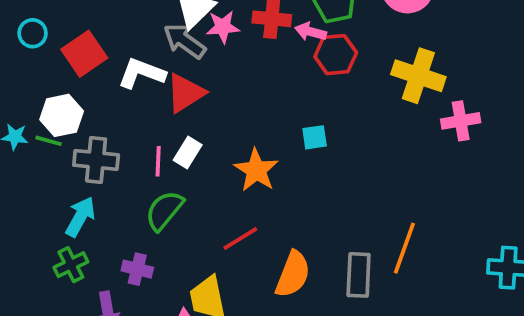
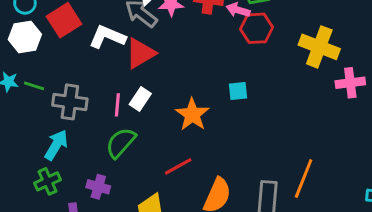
white hexagon: (62, 115) -> (25, 37), moved

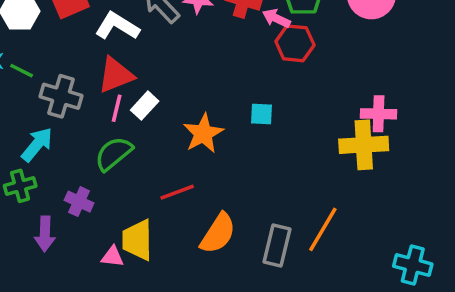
yellow cross: (319, 47) -> (364, 145), moved, turned -33
red triangle: (140, 53) -> (116, 75), moved
pink cross: (350, 83) -> (379, 114), moved

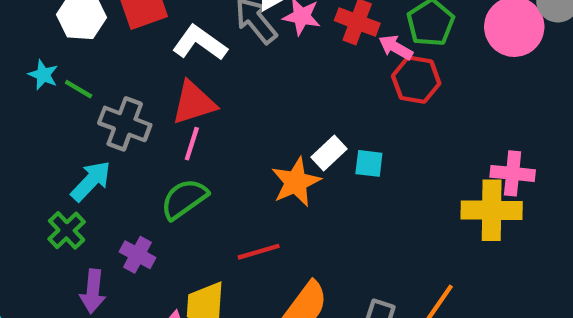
white rectangle: (145, 106) -> (329, 153), moved
green cross: (20, 186) -> (67, 230), turned -32

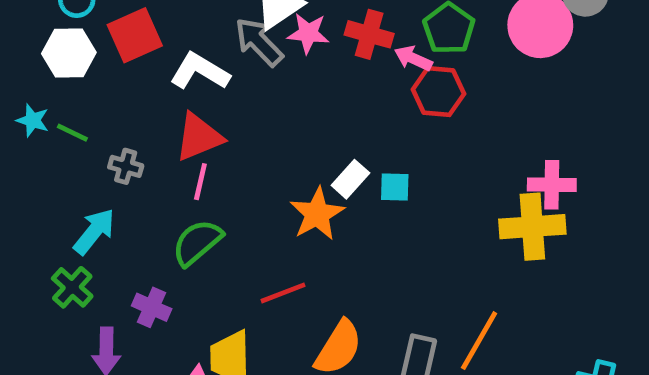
gray cross: (125, 124) -> (126, 166), size x0.6

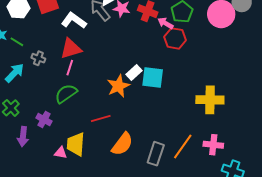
pink cross: (552, 185) -> (213, 145), moved
cyan square: (395, 187) -> (153, 78), size x1.6
cyan arrow: (94, 231) -> (15, 73), moved

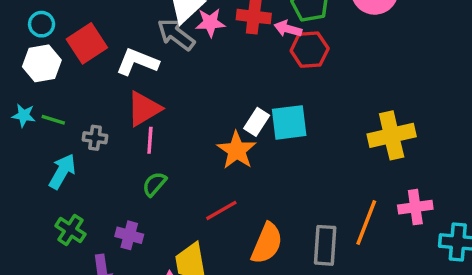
green semicircle: (66, 94) -> (154, 184), size x0.7

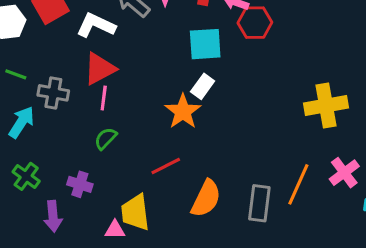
cyan square: (289, 122) -> (205, 44), moved
gray cross: (95, 138) -> (53, 93), size x1.4
pink cross: (415, 207) -> (344, 173), turned -32

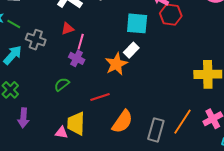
red triangle: (100, 69) -> (68, 29), size x0.6
pink line: (104, 98) -> (81, 42), moved
green semicircle: (106, 138) -> (62, 84), moved
purple cross: (80, 184) -> (77, 58), moved

